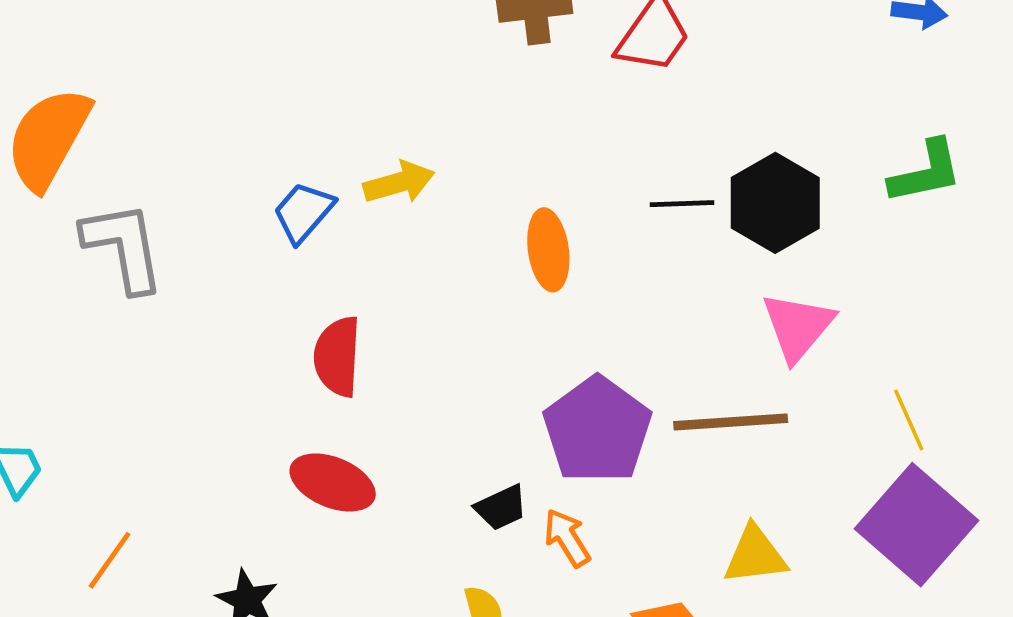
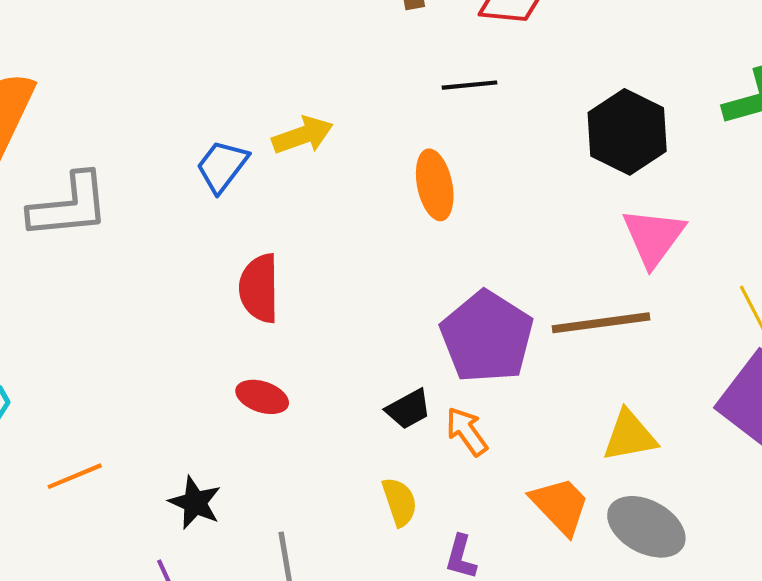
black line: (682, 204) -> (469, 85), moved
gray L-shape: (123, 247) -> (69, 206), turned 98
red ellipse: (333, 483) -> (262, 397), size x0.7
orange line: (110, 560) -> (75, 476), turned 36

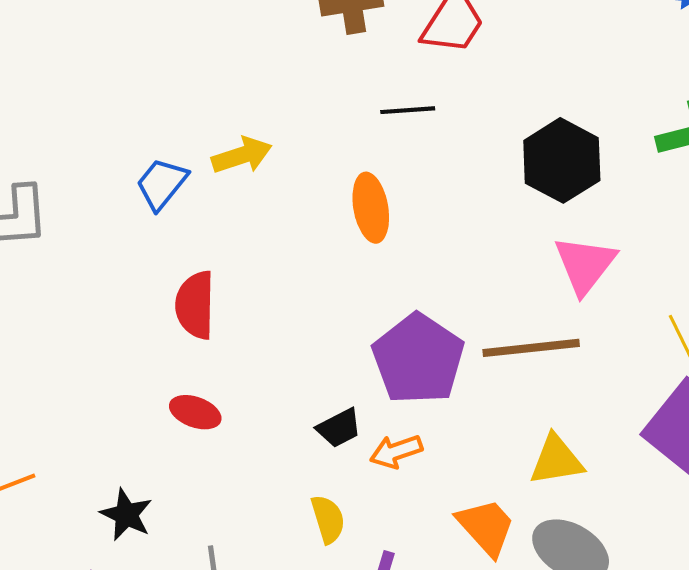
orange arrow: (467, 431) -> (396, 451), turned -75

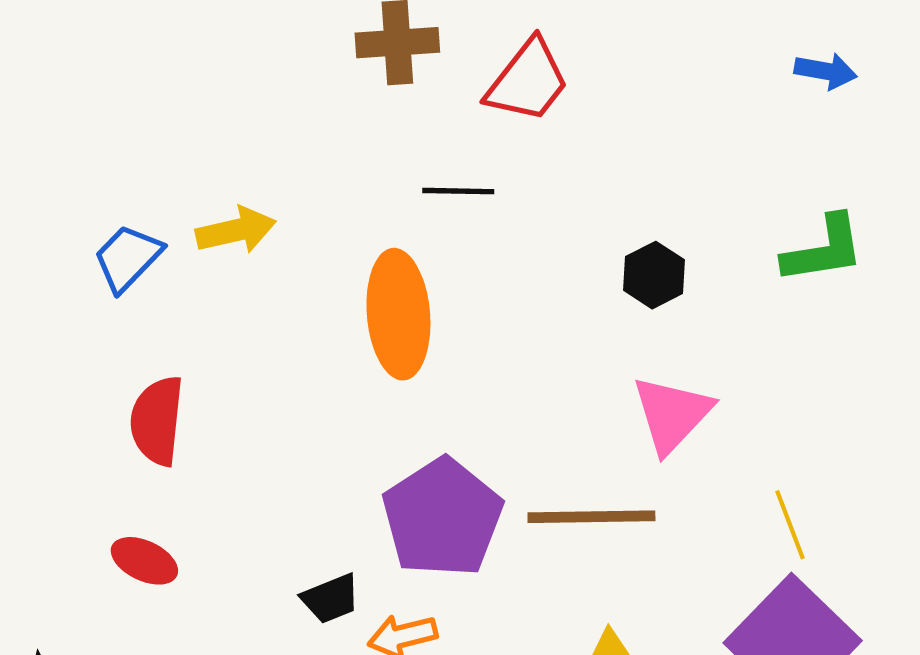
black hexagon: (562, 160) -> (654, 275), size x0.6
orange ellipse: (371, 208) -> (398, 314), size x1.4

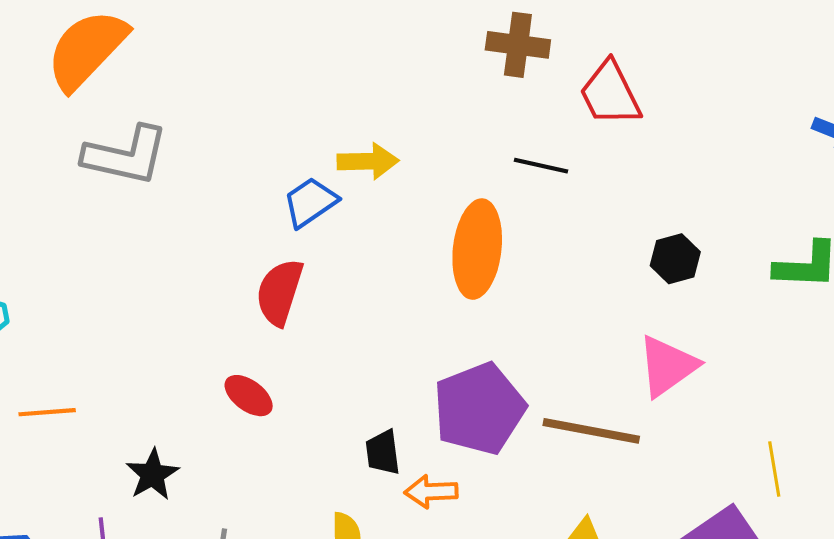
red trapezoid: (528, 81) -> (610, 94), turned 104
blue trapezoid: (128, 258) -> (310, 202), moved
yellow line: (790, 525) -> (774, 469), moved
black trapezoid: (331, 599) -> (383, 452), turned 93

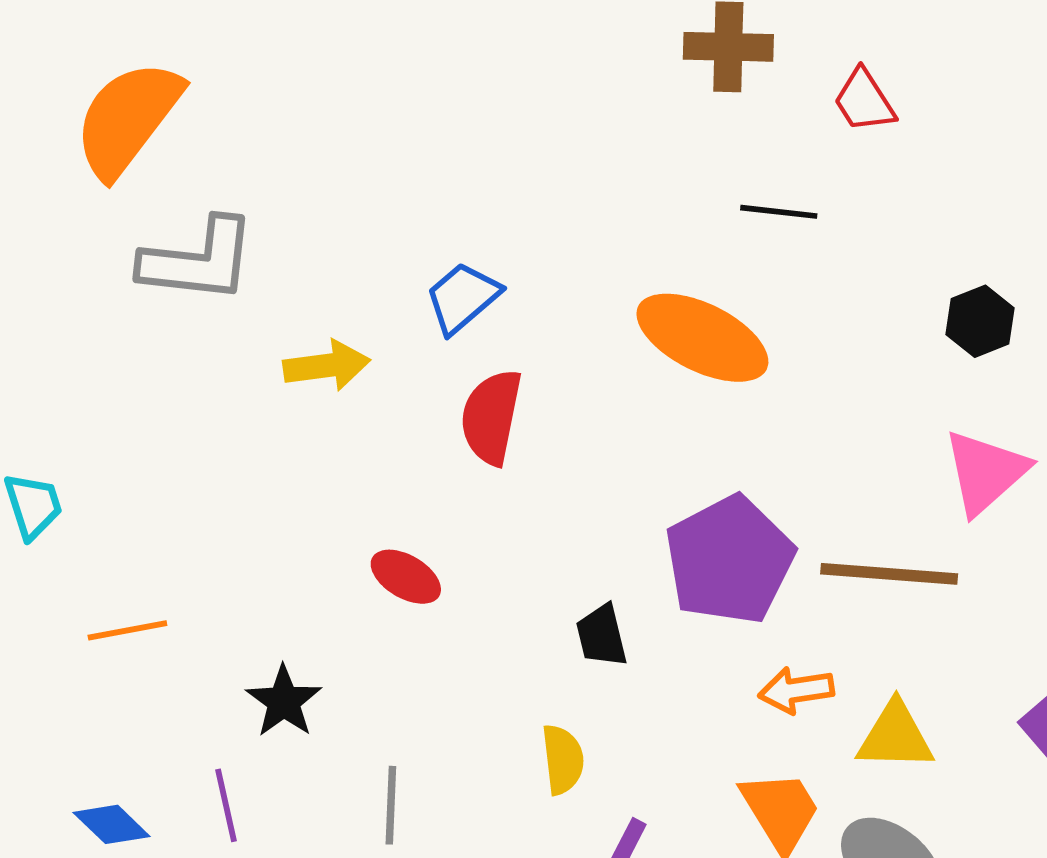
red trapezoid: (610, 94) -> (864, 101), size x0.7
yellow arrow: (368, 161) -> (327, 366), moved
orange ellipse: (477, 249) -> (702, 338), turned -64
red semicircle: (280, 292) -> (491, 417), moved
orange arrow: (431, 492) -> (796, 690), moved

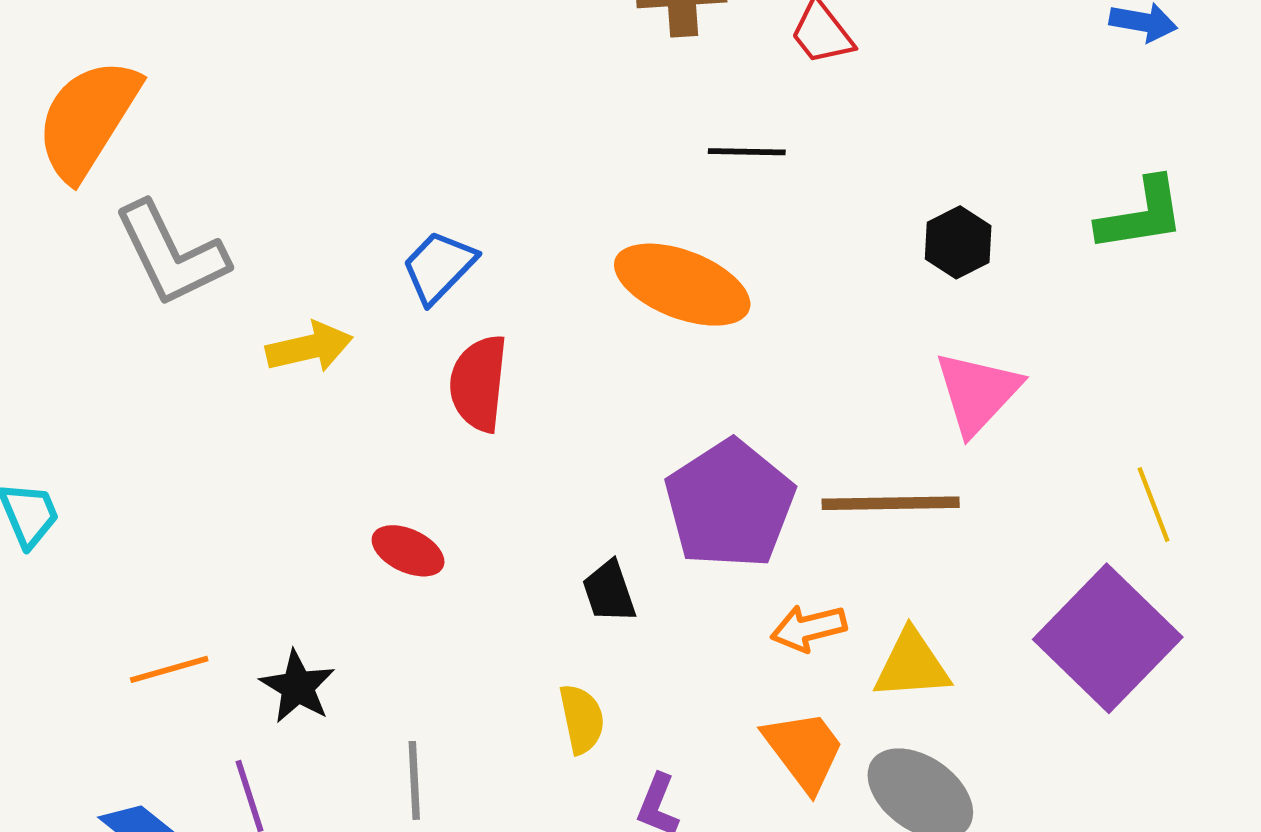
gray L-shape: (198, 260) -> (171, 254), turned 63
orange line: (127, 630) -> (169, 669), moved

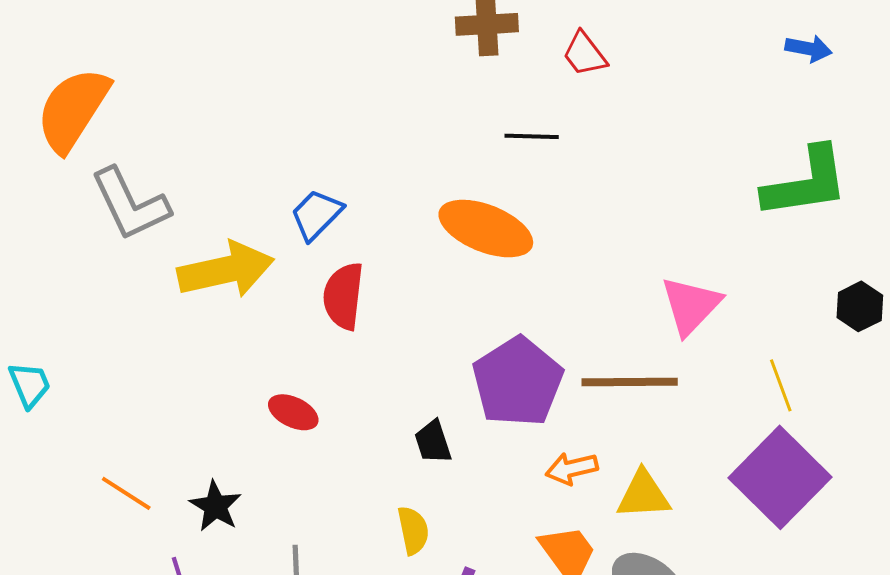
green L-shape: (1141, 215) -> (806, 183), size x1.4
black hexagon: (958, 242) -> (860, 306), moved
yellow arrow: (309, 347) -> (226, 270), size x1.6
yellow line: (1154, 505) -> (781, 385), moved
orange line: (169, 669) -> (126, 493), turned 48

